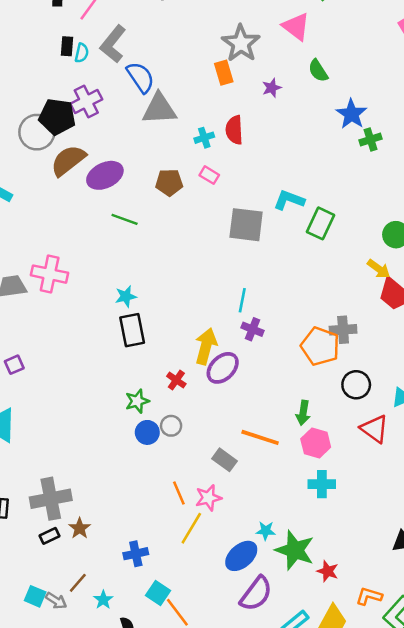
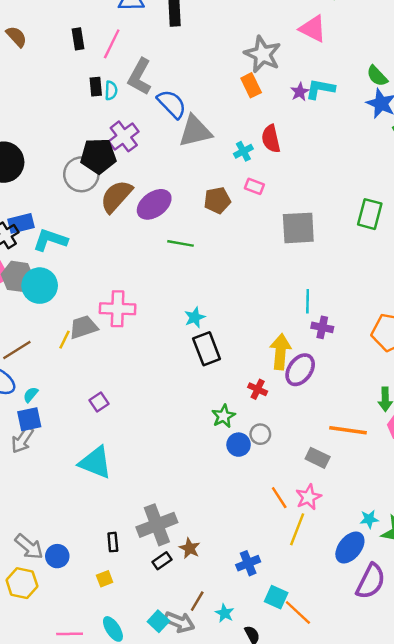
green semicircle: (318, 71) -> (377, 76), moved
cyan L-shape: (289, 200) -> (320, 89), moved
cyan square: (35, 596) -> (158, 621), turned 30
gray arrow: (56, 601) -> (179, 622), size x1.4

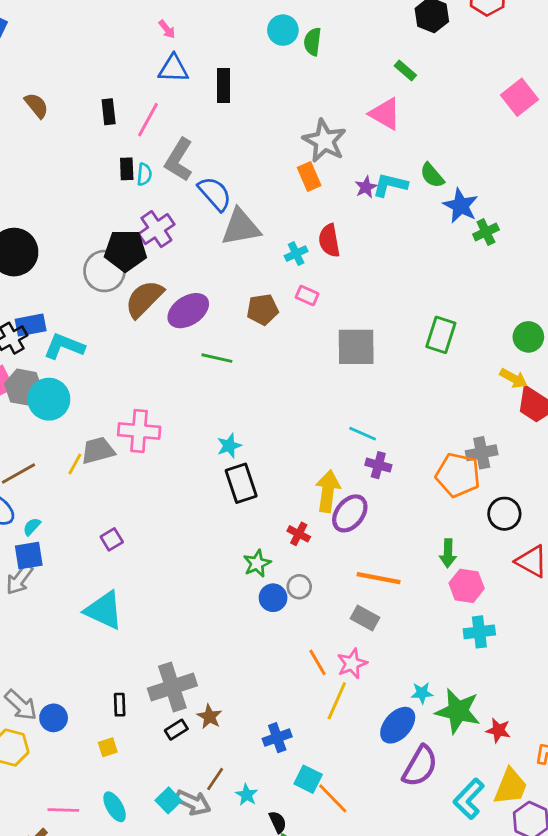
green semicircle: (377, 76) -> (432, 175), moved
cyan line: (308, 301) -> (363, 434), turned -70
orange line: (348, 430) -> (379, 578), moved

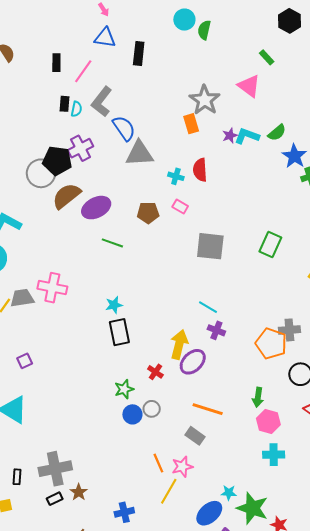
green semicircle: (432, 175) -> (277, 133), turned -96
cyan cross: (296, 254) -> (176, 176), turned 35

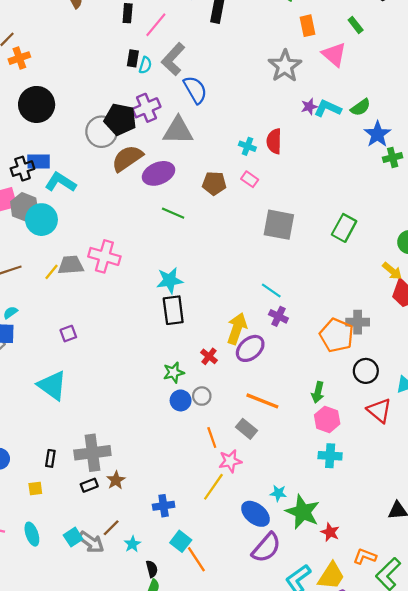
orange rectangle: (191, 124) -> (308, 26), moved
gray triangle: (139, 154) -> (178, 131), moved
cyan star: (114, 305) -> (170, 280), size x1.4
orange line: (158, 463) -> (212, 437), moved
blue ellipse: (209, 513) -> (256, 514), turned 76

